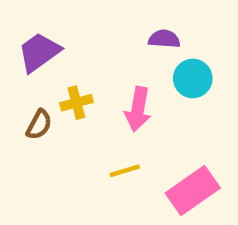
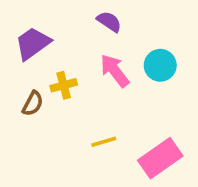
purple semicircle: (164, 39) -> (109, 22), moved, turned 30
pink arrow: (138, 109) -> (115, 71), moved, turned 132

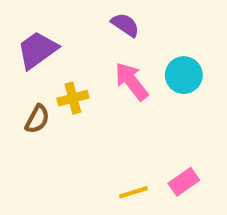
yellow line: (104, 142) -> (134, 192), moved
pink rectangle: (160, 158) -> (184, 182), size x0.6

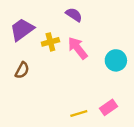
cyan circle: (184, 75) -> (116, 60), moved
yellow cross: (73, 98) -> (50, 42), moved

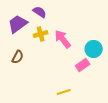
purple semicircle: (74, 15) -> (40, 12), moved
pink rectangle: (108, 107) -> (83, 65), moved

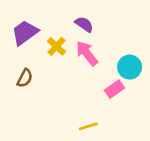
purple semicircle: (40, 12) -> (84, 24), moved
yellow cross: (41, 34) -> (57, 46), turned -32

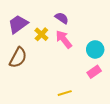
brown semicircle: (25, 78) -> (18, 58), size x1.5
pink rectangle: (114, 89) -> (94, 72), moved

